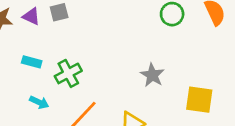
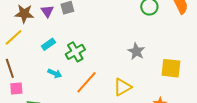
purple triangle: (31, 16) -> (47, 11), turned 32
cyan rectangle: (32, 62) -> (48, 44), turned -48

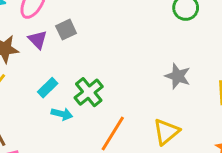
cyan arrow: (55, 73) -> (62, 114), moved

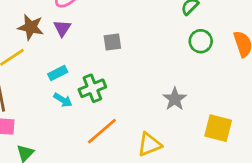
gray square: (66, 30) -> (112, 42), moved

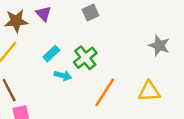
yellow triangle: (149, 144) -> (149, 91), turned 35

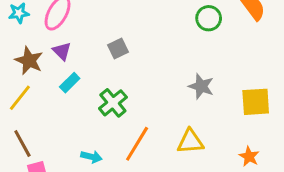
brown star: (16, 21) -> (29, 61), turned 30
cyan rectangle: (51, 54) -> (70, 83), moved
cyan arrow: (63, 76) -> (91, 157), moved

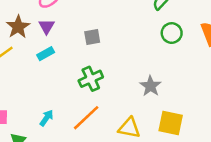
yellow square: (256, 102) -> (171, 123), moved
green cross: (113, 103) -> (91, 79), moved
cyan arrow: (91, 157) -> (47, 118), turned -84

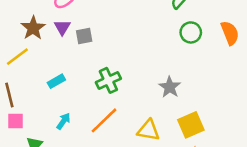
gray square: (92, 37) -> (84, 36), moved
cyan rectangle: (46, 54) -> (56, 81), moved
yellow square: (171, 123) -> (191, 125), turned -35

